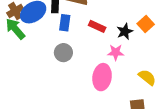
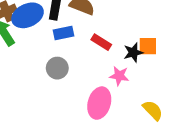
blue rectangle: (65, 23) -> (63, 33), turned 63
orange square: (146, 24) -> (148, 46), moved, turned 35

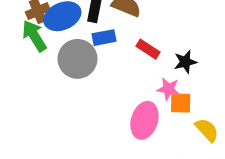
orange square: (148, 46) -> (181, 103), moved
gray circle: (57, 68) -> (77, 59), moved, size x1.5

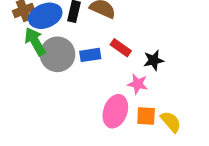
green arrow: (34, 36) -> (35, 41), moved
blue rectangle: (104, 38) -> (90, 55), moved
orange square: (181, 103) -> (146, 116), moved

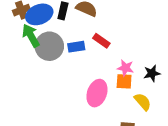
black star: (154, 60) -> (152, 73), moved
pink star: (138, 84) -> (125, 68), moved
orange square: (146, 116) -> (124, 81), moved

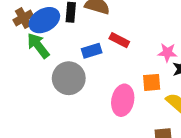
gray circle: (49, 46) -> (69, 78), moved
pink star: (125, 68) -> (167, 53), moved

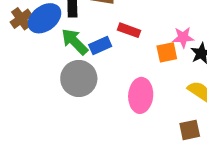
green arrow: (38, 46) -> (75, 42), moved
orange square: (152, 82) -> (167, 52), moved

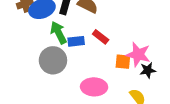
pink star: (183, 37) -> (138, 55), size x1.5
pink ellipse: (141, 95) -> (94, 87), turned 70

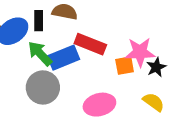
red rectangle: (101, 37) -> (90, 44), size x1.5
blue rectangle: (76, 41) -> (63, 58), size x1.5

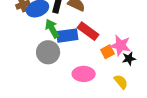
orange square: (125, 66) -> (108, 52), turned -32

